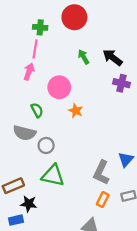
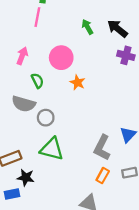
pink arrow: (29, 72) -> (22, 56), moved

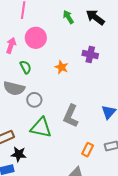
purple cross: (126, 55) -> (90, 54), moved
pink circle: (61, 58) -> (36, 38), moved
gray L-shape: (102, 148) -> (71, 116), moved

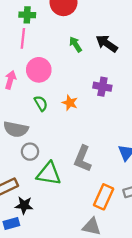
green semicircle: (26, 67) -> (41, 103), moved
gray circle: (34, 100) -> (30, 152), moved
orange rectangle: (88, 150) -> (104, 197), size x1.5

